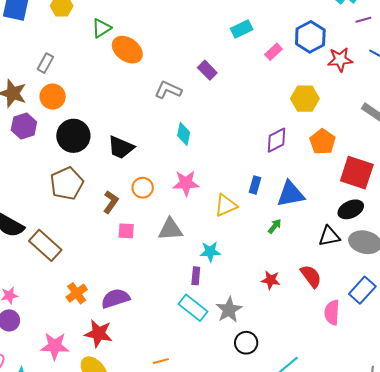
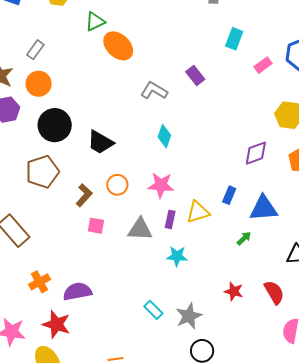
cyan rectangle: (242, 29) -> (234, 39), turned -50
purple rectangle: (196, 276) -> (170, 219), moved
cyan rectangle: (193, 308) -> (153, 310), size x0.7

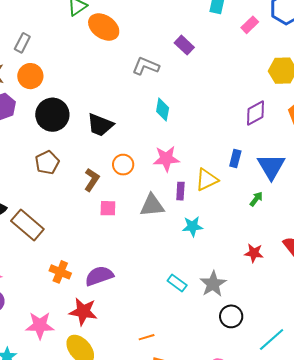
brown pentagon: (42, 172) -> (47, 163), size x0.7
blue triangle: (263, 208) -> (271, 166), turned -48
orange cross: (39, 282) -> (60, 272), turned -30

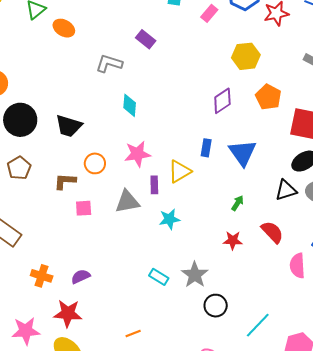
orange ellipse: (104, 27) -> (64, 28), size x0.7
brown L-shape: (92, 180) -> (65, 181), turned -115
green arrow: (256, 199) -> (238, 203), moved
purple semicircle: (99, 276) -> (81, 277), size x0.7

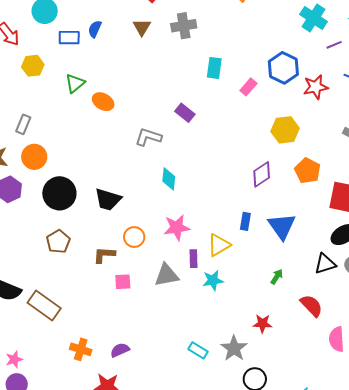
cyan star: (169, 219) -> (213, 280), moved
red star: (233, 240) -> (263, 324), moved

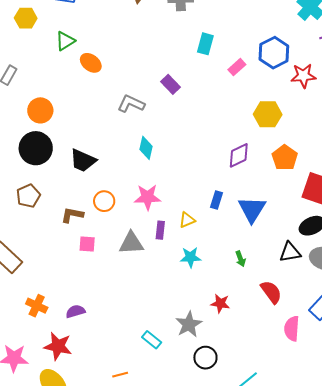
orange circle: (34, 157) -> (40, 110), moved
yellow triangle: (219, 245) -> (187, 220), size x0.7
green arrow: (277, 277) -> (240, 259), turned 119
cyan star: (213, 280) -> (190, 257), moved
cyan rectangle: (198, 350) -> (152, 340), moved

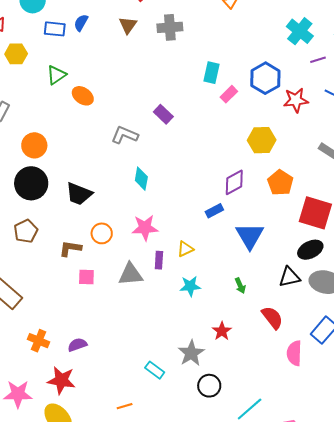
cyan rectangle: (205, 44) -> (212, 73), moved
blue rectangle: (217, 200) -> (214, 211), moved, turned 48
red star: (220, 303) -> (222, 331), turned 30

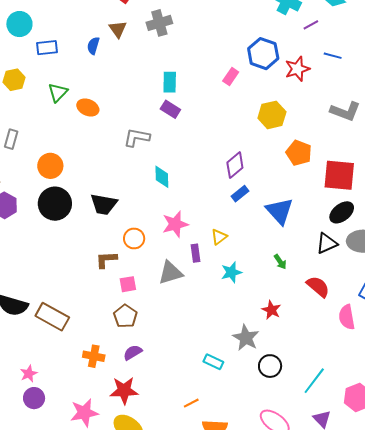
blue semicircle: (81, 23) -> (93, 46), moved
cyan rectangle: (212, 73) -> (170, 82), moved
purple diamond: (234, 182) -> (235, 165), moved
brown pentagon: (26, 231) -> (125, 316), moved

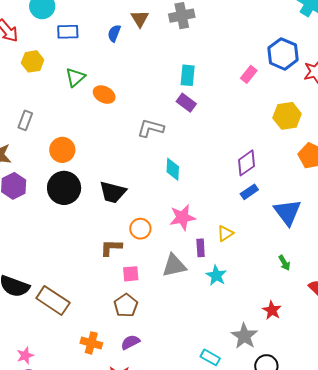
cyan star: (231, 272) -> (216, 275), moved, turned -30

